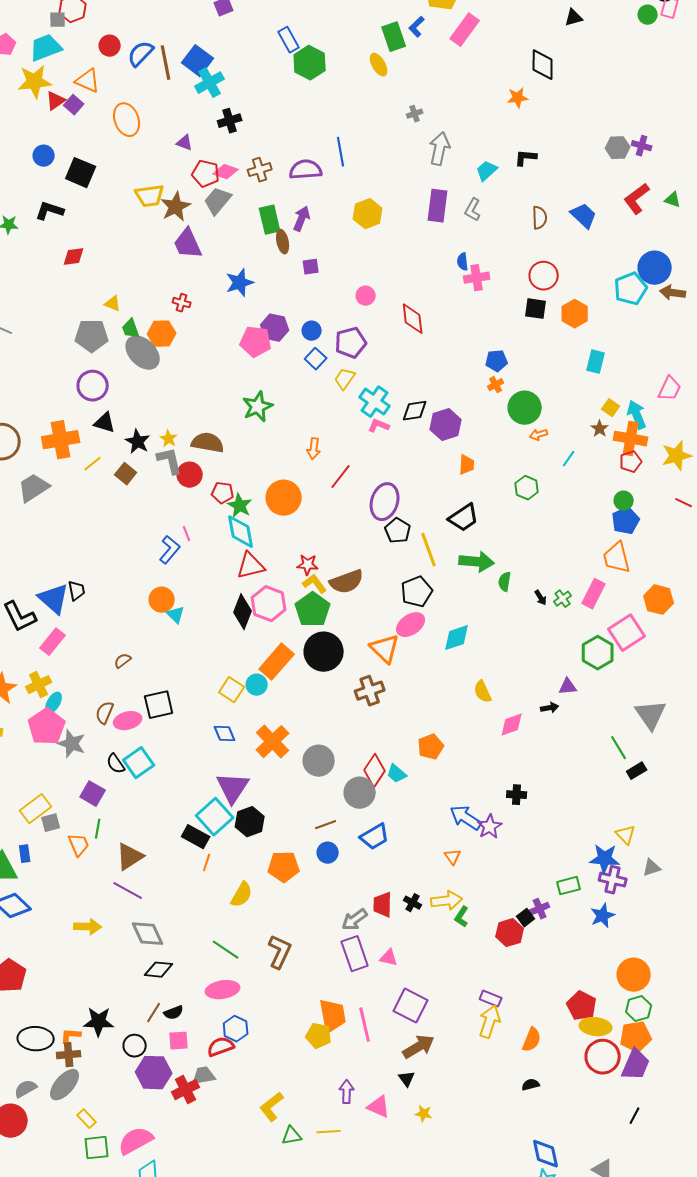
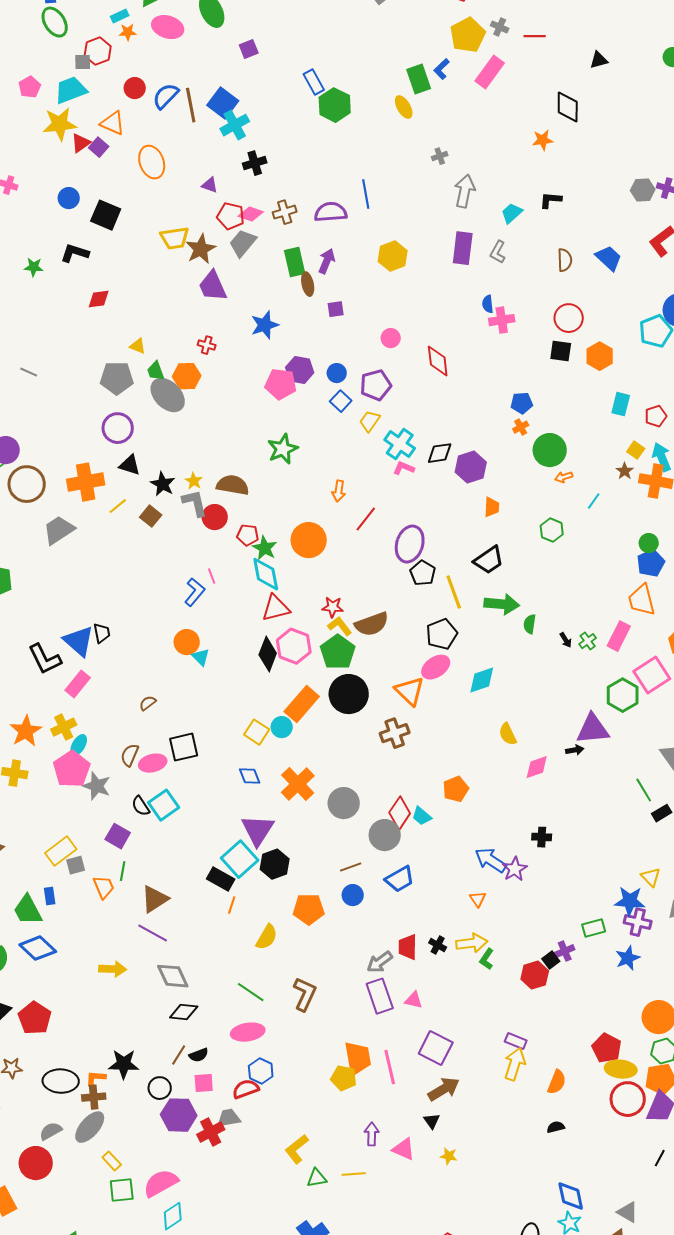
red pentagon: (631, 462) -> (656, 416), moved
purple triangle: (568, 687) -> (593, 729), size x1.8

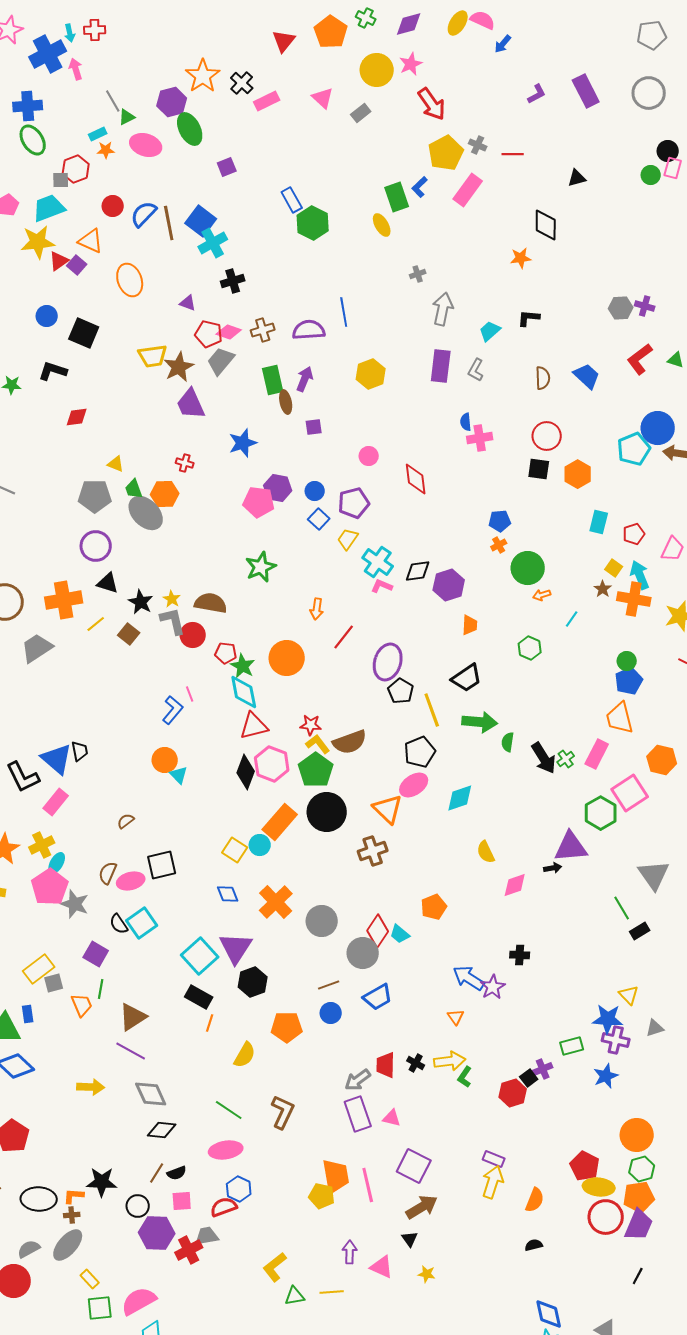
black arrow: (566, 640) -> (544, 758), size x2.0
cyan square: (240, 859) -> (200, 956), moved
brown cross: (94, 1097) -> (72, 1215), size x0.7

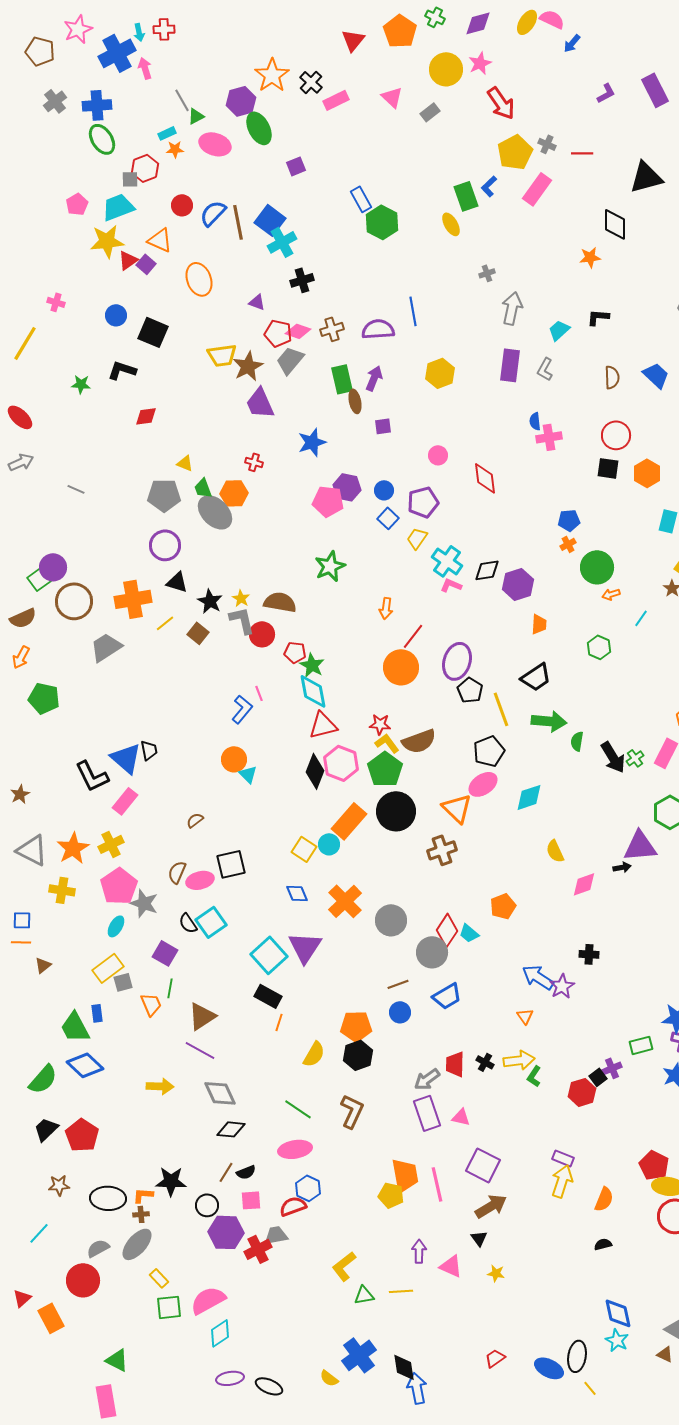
black triangle: (577, 178) -> (646, 177), size x1.8
orange circle: (287, 658) -> (401, 667), moved
cyan ellipse: (57, 863) -> (116, 926), moved
black hexagon: (253, 982) -> (358, 1055), moved

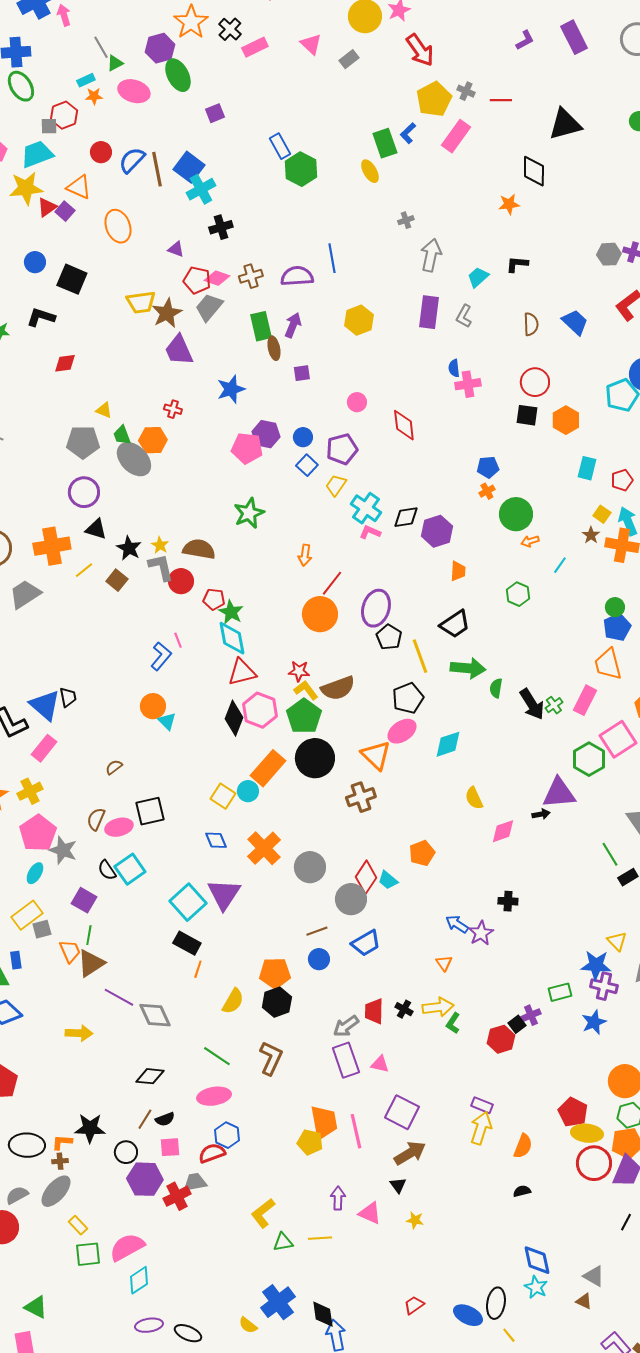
blue arrow: (538, 977) -> (457, 924), size x0.7
brown triangle: (202, 1016) -> (91, 963), moved
gray diamond: (220, 1093) -> (155, 1015), moved

